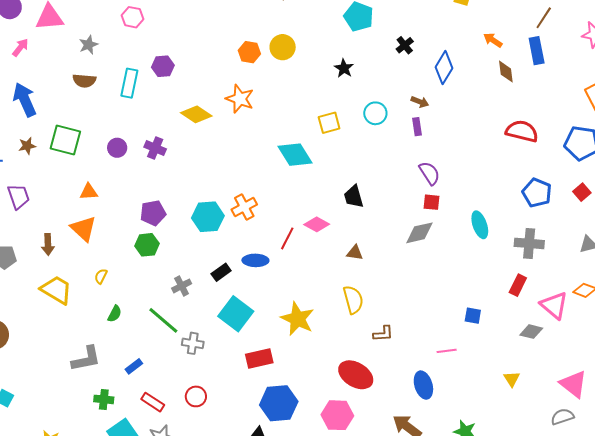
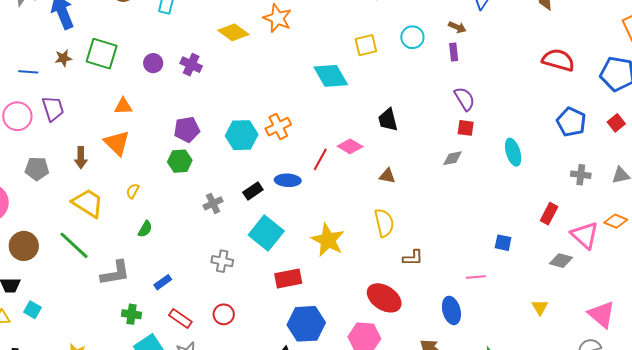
gray diamond: (419, 233) -> (453, 158), size x0.7
gray cross: (529, 243) -> (581, 175), moved, size x0.7
green line: (163, 320) -> (74, 245), moved

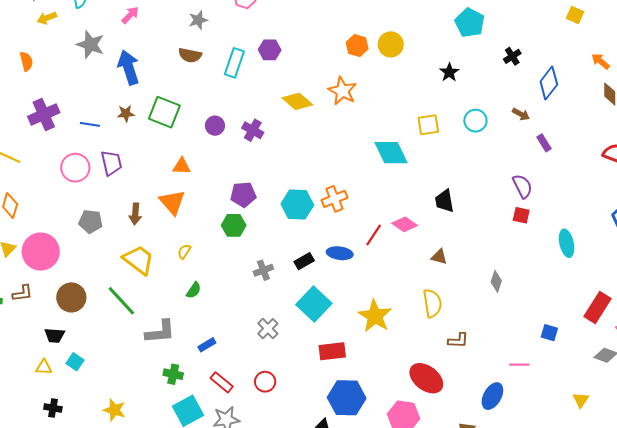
purple rectangle: (454, 52) -> (544, 143), moved, turned -30
gray diamond: (453, 158) -> (496, 281), moved, turned -65
red rectangle: (549, 214) -> (597, 307), size x1.4
gray cross: (222, 261) -> (268, 329), turned 30
blue ellipse: (451, 310) -> (492, 396), turned 40

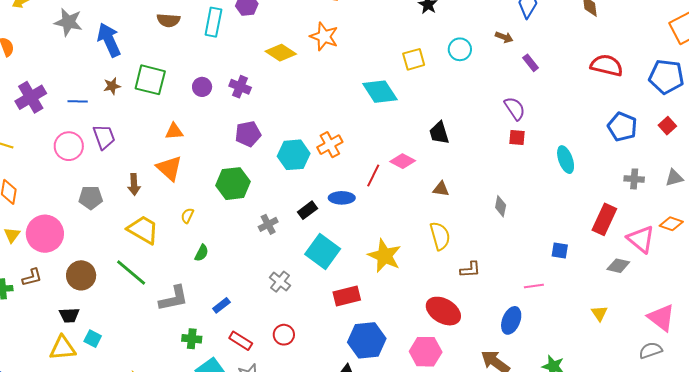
purple pentagon: (243, 194) -> (248, 134), moved
green hexagon: (234, 225) -> (233, 184), size x1.4
yellow triangle: (44, 367) -> (63, 348), size x1.6

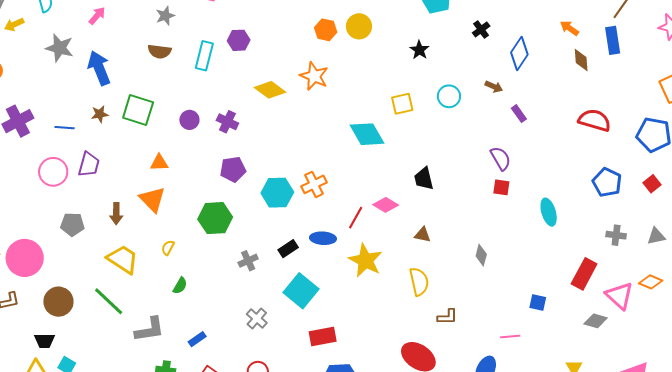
purple trapezoid: (104, 137) -> (89, 164), turned 32
yellow star: (385, 256) -> (365, 260), moved

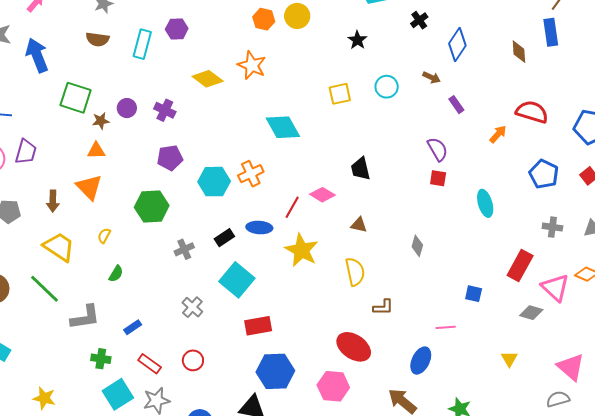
orange arrow: (569, 28) -> (498, 134), moved, turned 96
brown star: (100, 114) -> (101, 121), moved
cyan diamond: (367, 134) -> (283, 127), moved

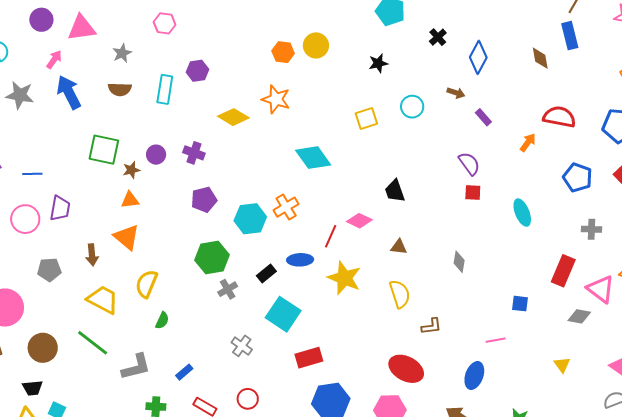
black star: (357, 40) -> (378, 63), turned 30
blue arrow: (37, 55) -> (69, 92), moved
green hexagon: (152, 206) -> (212, 257), moved
yellow semicircle: (104, 236) -> (147, 284), size x1.8

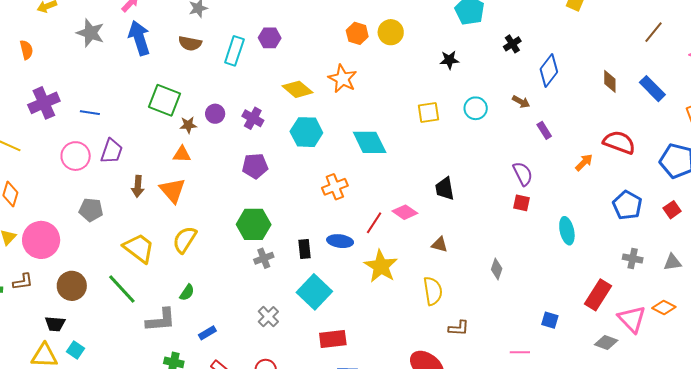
blue rectangle: (570, 36) -> (652, 89), moved, turned -40
cyan hexagon: (250, 219) -> (306, 132), moved
brown arrow: (92, 255) -> (138, 186), moved
black rectangle: (266, 273) -> (305, 249), turned -66
green semicircle: (162, 320) -> (187, 293), moved

